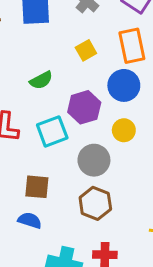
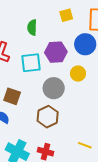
green semicircle: (41, 80) -> (32, 27), turned 105

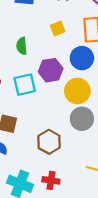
yellow circle: (78, 74) -> (77, 91), size x1.5
gray circle: (54, 88) -> (82, 119), moved

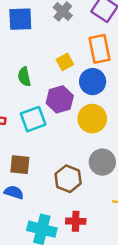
yellow square: (58, 29) -> (65, 62), moved
gray circle: (82, 119) -> (102, 162), moved

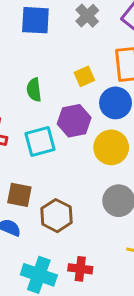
brown hexagon: (68, 179) -> (56, 216), moved

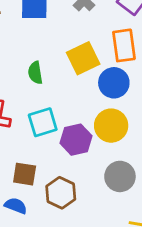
yellow square: (84, 76) -> (83, 58), size x1.6
purple hexagon: (74, 121) -> (76, 140), moved

